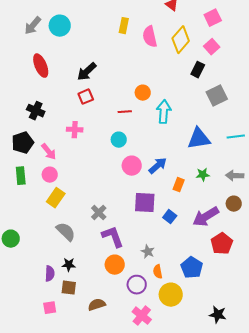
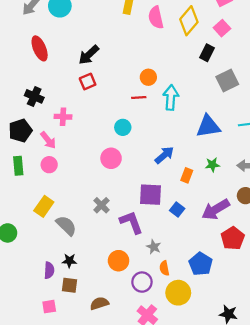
red line: (125, 112) -> (139, 97), moved
pink cross: (75, 130) -> (63, 117), moved
pink circle: (132, 166) -> (111, 158), moved
yellow rectangle: (56, 198) -> (44, 206), moved
purple L-shape: (113, 237) -> (131, 222), moved

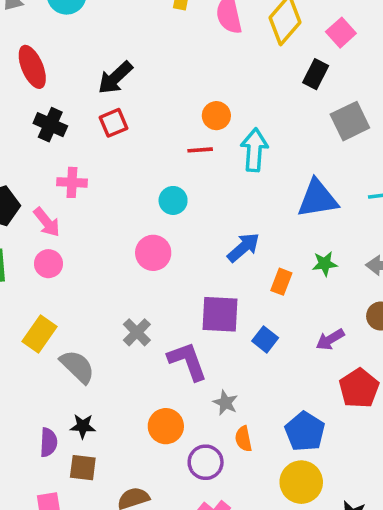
black cross: (34, 96) -> (50, 125), moved
purple arrow: (216, 209) -> (330, 339), size x0.6
yellow circle: (178, 293) -> (301, 482), moved

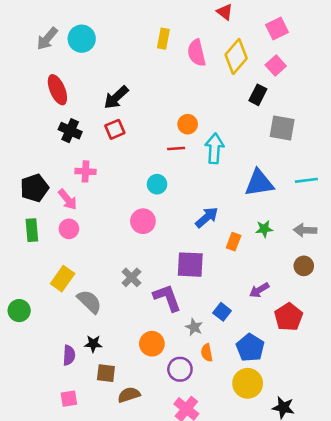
gray square: (350, 121) -> (282, 128), turned 36
blue square: (265, 339) -> (222, 312), moved
purple arrow: (330, 339) -> (259, 290), moved
brown square: (83, 468) -> (106, 373), moved

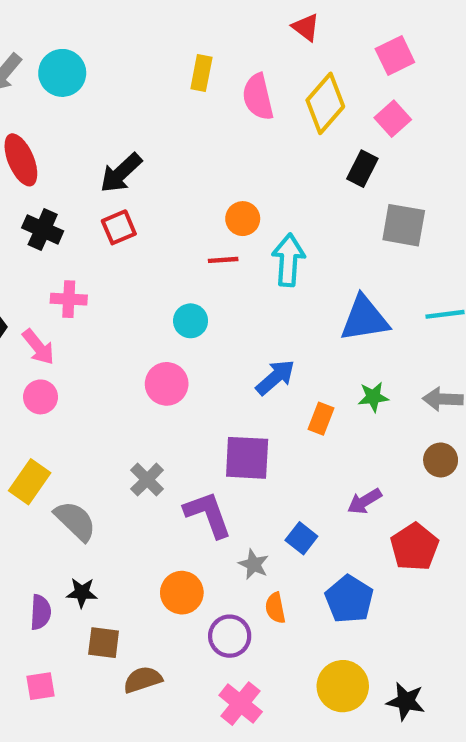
yellow circle: (248, 383) -> (343, 686), moved

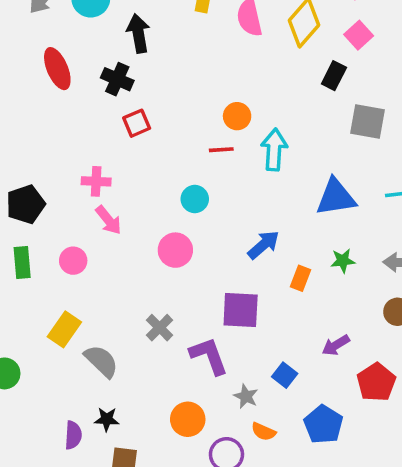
black arrow: (121, 173) -> (138, 33), moved, turned 123
black cross: (43, 229) -> (117, 79), moved
pink arrow: (38, 347) -> (108, 220), moved
orange semicircle: (275, 608) -> (263, 432), turned -55

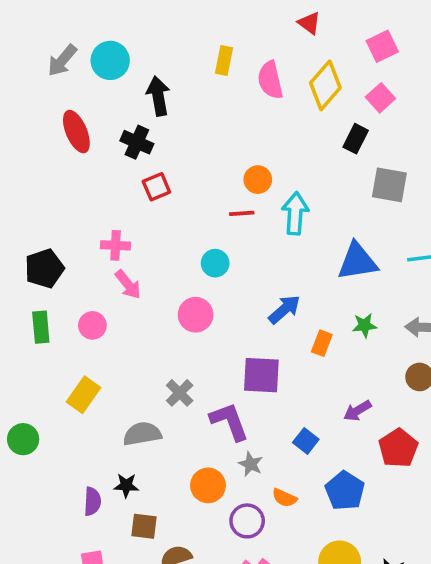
gray semicircle: (101, 361) -> (142, 434), moved, turned -54
gray star: (246, 396) -> (251, 464), moved

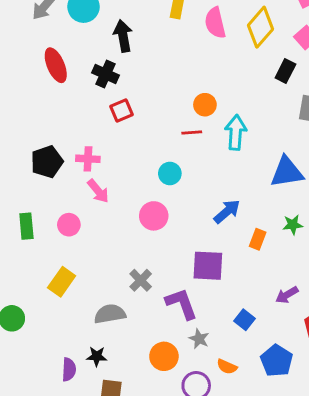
black pentagon: (44, 268) -> (47, 162), moved

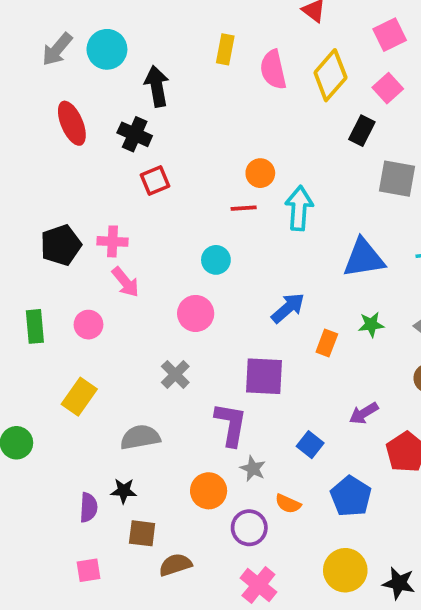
gray cross: (141, 280) -> (175, 374), moved
purple L-shape: (182, 304) -> (231, 424), turned 30

